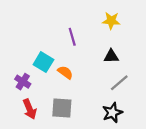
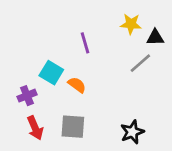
black triangle: (111, 56) -> (155, 38), moved
purple cross: (23, 82) -> (27, 96), turned 35
gray line: (119, 83) -> (140, 63), moved

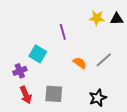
black triangle: (155, 38) -> (117, 19), moved
gray line: (140, 63) -> (104, 60), moved
orange semicircle: (77, 85) -> (80, 63), moved

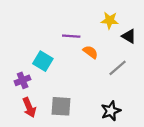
black triangle: (117, 19) -> (129, 36), moved, turned 32
purple line: (63, 32) -> (71, 36), turned -70
orange semicircle: (80, 63) -> (90, 52), moved

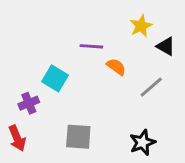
yellow star: (110, 20) -> (141, 26), turned -30
red arrow: (29, 107) -> (17, 138), moved

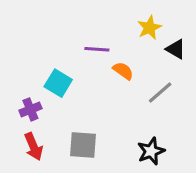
red arrow: (17, 138) -> (34, 147), moved

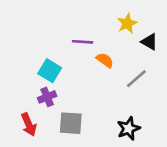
purple cross: (30, 109) -> (47, 97), moved

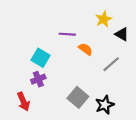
gray square: (71, 123) -> (78, 97), moved, turned 36

